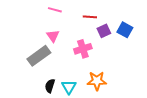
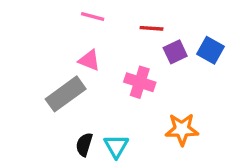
pink triangle: (53, 36) -> (89, 60), turned -32
pink cross: (83, 49) -> (140, 82), turned 36
orange star: (97, 81) -> (182, 129), moved

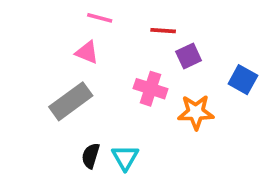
blue square: (211, 50) -> (243, 80), moved
pink triangle: (89, 60) -> (87, 52), moved
orange star: (182, 129) -> (196, 112), moved

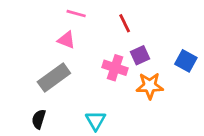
red line: (163, 31) -> (125, 23), turned 60
purple square: (189, 56) -> (140, 55), moved
black semicircle: (91, 156) -> (39, 119), moved

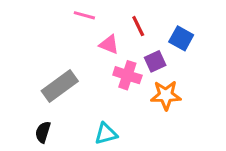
pink triangle: (66, 40) -> (109, 44), moved
blue square: (186, 61) -> (181, 38), moved
cyan triangle: (96, 121) -> (106, 134), turned 45

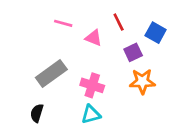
pink line: (84, 15) -> (63, 23), moved
pink cross: (127, 75) -> (92, 85), moved

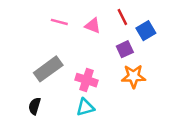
red line: (119, 22) -> (122, 17), moved
blue square: (156, 33) -> (146, 31), turned 30
pink triangle: (94, 38) -> (93, 26), moved

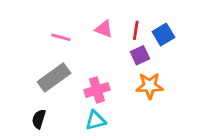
red line: (122, 17) -> (136, 30), moved, turned 35
pink line: (59, 22) -> (61, 37), moved
pink cross: (87, 80) -> (97, 90), turned -35

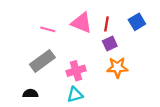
pink triangle: (104, 29) -> (81, 23), size x1.5
blue square: (163, 35) -> (137, 22), moved
black semicircle: (39, 119) -> (30, 94), turned 72

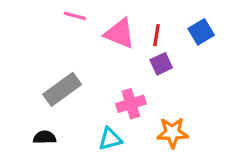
pink line: (48, 29) -> (75, 16), moved
orange star: (117, 67) -> (172, 133), moved
pink cross: (76, 71) -> (131, 104), moved

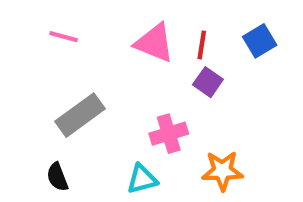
pink line: (75, 16) -> (64, 37), moved
purple square: (161, 64) -> (208, 82), turned -30
black semicircle: (45, 137) -> (57, 177), turned -110

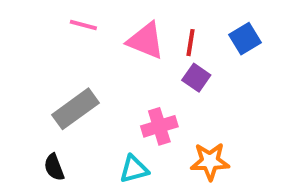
pink line: (64, 37) -> (83, 25), moved

